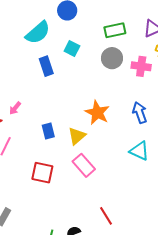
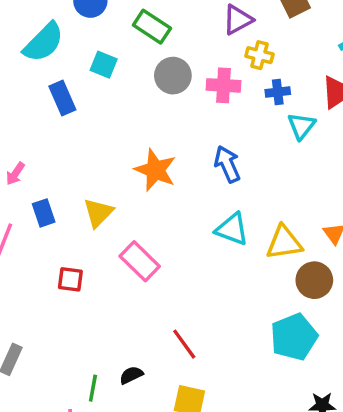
green rectangle: (115, 30) -> (152, 27), moved, turned 50
blue rectangle: (48, 131) -> (44, 213), moved
yellow triangle: (77, 136) -> (98, 213), moved
red square: (42, 173) -> (70, 279), size x0.7

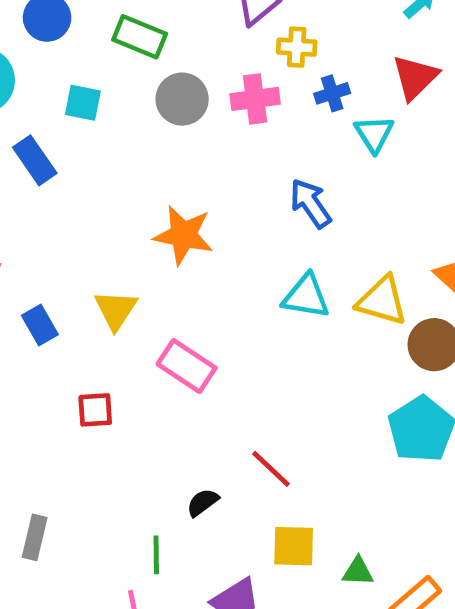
blue arrow: (227, 164) -> (310, 203), moved
yellow triangle: (284, 243) -> (382, 301), turned 36
black semicircle: (131, 375) -> (203, 502), moved

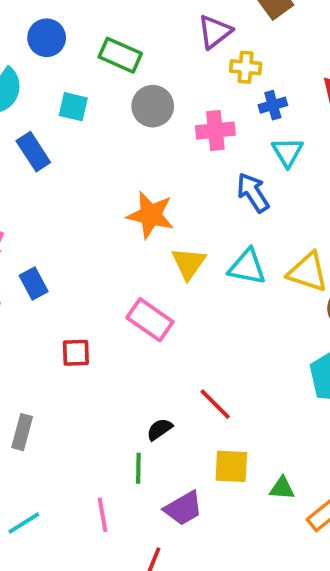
pink cross: (255, 99) -> (215, 131), moved
cyan triangle: (374, 134) -> (287, 152), moved
yellow triangle: (116, 310) -> (189, 263), moved
gray rectangle: (35, 537) -> (22, 432), moved
green line: (156, 555) -> (138, 468), moved

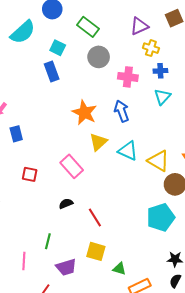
blue rectangle: (33, 152) -> (52, 72), moved
blue arrow: (253, 193) -> (122, 111), moved
black semicircle: (160, 429) -> (66, 204), moved

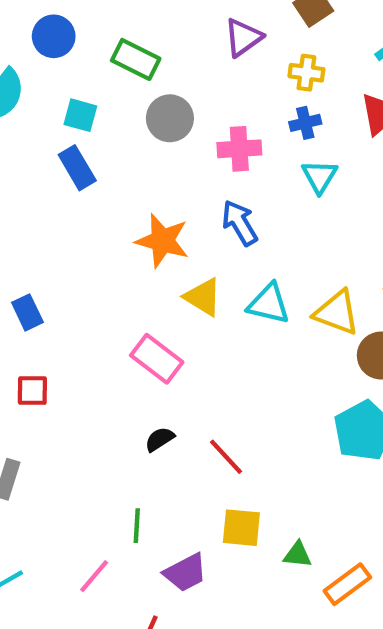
yellow cross: (151, 48) -> (306, 73), moved
yellow triangle: (98, 142) -> (203, 297), turned -36
red square: (30, 174) -> (32, 391), moved
pink line: (24, 261) -> (94, 576), turned 48

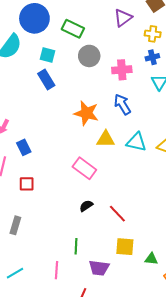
blue circle: (54, 36) -> (34, 18), size x1.5
yellow triangle: (203, 297) -> (106, 139), turned -30
purple trapezoid: (185, 573) -> (99, 268), turned 35
pink line: (94, 576) -> (56, 270), turned -36

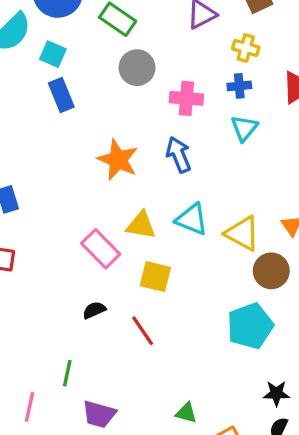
cyan square: (47, 55) -> (53, 54), moved
yellow triangle: (106, 139) -> (141, 225), moved
yellow square: (125, 247) -> (155, 277), moved

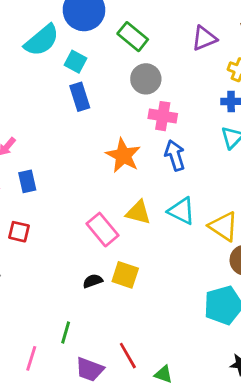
pink cross: (186, 98) -> (163, 116), moved
yellow square: (155, 277) -> (125, 275), moved
red line: (143, 331) -> (128, 356), moved

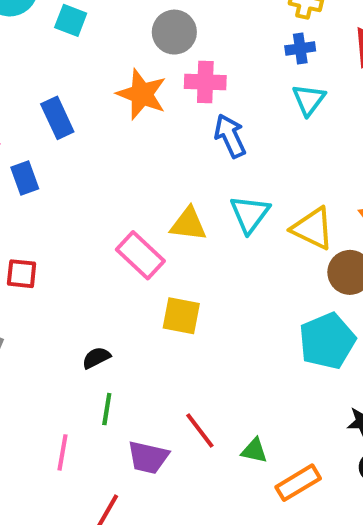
blue rectangle: (80, 97) -> (57, 118), moved
orange star: (123, 155) -> (142, 94), moved
blue rectangle: (27, 181) -> (25, 178), moved
cyan triangle: (182, 211) -> (250, 214), turned 48
black semicircle: (93, 281) -> (96, 358), moved

